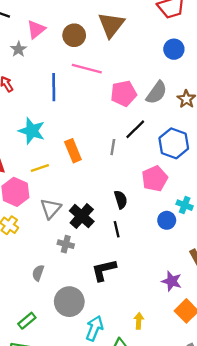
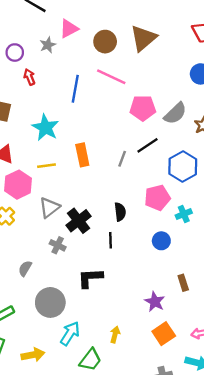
cyan cross: (185, 205) -> (184, 214), moved, turned 35

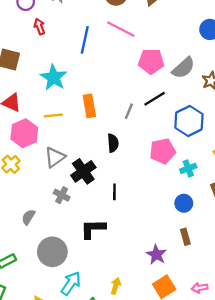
black semicircle: (120, 212) -> (113, 143), moved
blue circle: (161, 241) -> (184, 203), moved

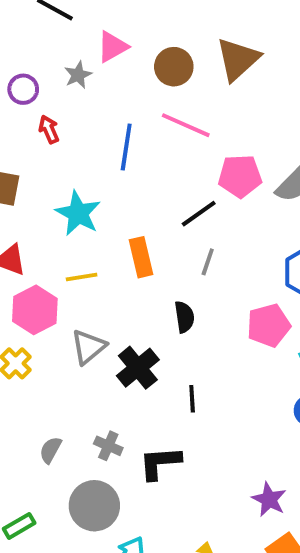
black line: (155, 99) -> (199, 214), moved
gray cross: (62, 195) -> (108, 446), moved

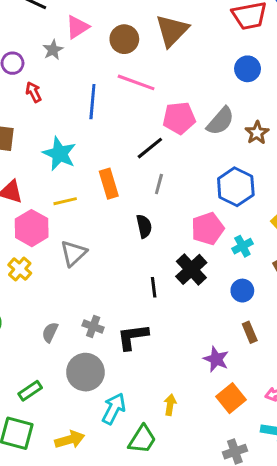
black cross: (138, 368) -> (191, 269), moved

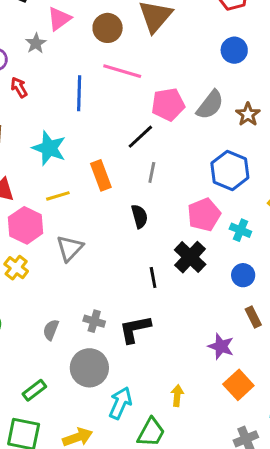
cyan cross: (242, 246) -> (240, 230), turned -36

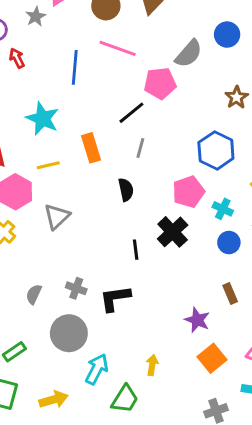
gray semicircle: (210, 105) -> (189, 54), moved
blue circle: (243, 275) -> (229, 243), moved

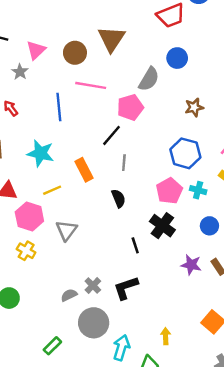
brown star: (237, 97) -> (194, 107), turned 30
cyan cross: (223, 209) -> (198, 190), moved
gray cross: (76, 288) -> (93, 285), turned 35
gray semicircle: (34, 294) -> (69, 295), moved, turned 49
purple star: (197, 320) -> (191, 265), moved

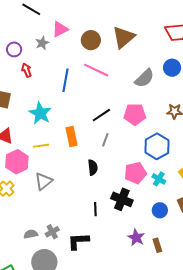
pink pentagon: (130, 107) -> (135, 114), moved
black cross: (162, 226) -> (122, 199), turned -30

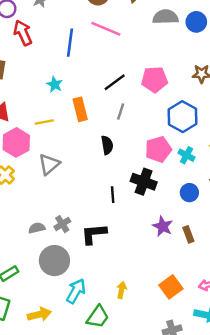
red arrow: (27, 70) -> (23, 33), size x1.5
gray semicircle: (144, 78) -> (166, 17), moved, turned -135
cyan star: (40, 113) -> (55, 84), moved, size x0.6

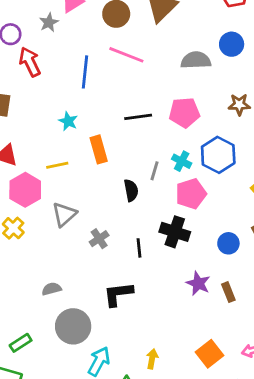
gray semicircle: (166, 17) -> (196, 60), moved
black line: (115, 82) -> (138, 117), turned 30
gray line: (121, 111) -> (155, 171), moved
cyan cross: (187, 155) -> (182, 161), moved
gray cross: (62, 224) -> (99, 239), moved

